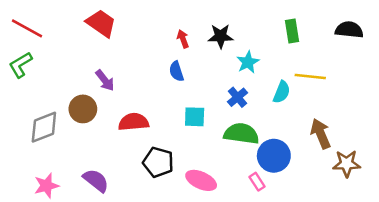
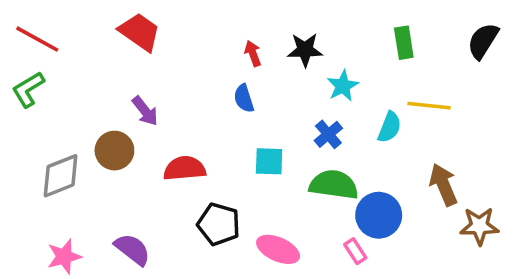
black semicircle: (349, 30) -> (483, 41), turned -64

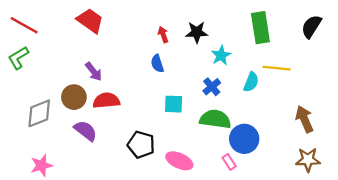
green rectangle: (404, 43) -> (260, 28), size x1.5
red semicircle: (185, 168) -> (106, 101), moved
brown arrow: (443, 185) -> (304, 119), moved
brown star: (479, 226) -> (308, 160), moved
purple semicircle: (132, 249) -> (86, 131), moved

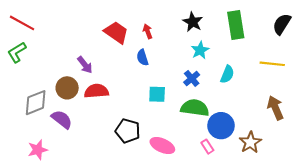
red trapezoid: (90, 21) -> (116, 32), moved
black star: (197, 32) -> (193, 22), moved, turned 30
yellow line: (277, 68) -> (272, 64), moved
purple semicircle: (86, 131) -> (62, 119), moved
brown star: (308, 160) -> (250, 142), moved, turned -30

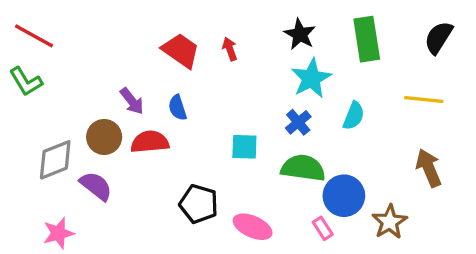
cyan star: (200, 50) -> (311, 78), size x1.4
green L-shape: (17, 52) -> (26, 82), turned -90
blue semicircle: (142, 58) -> (178, 108), moved

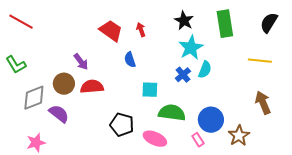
green L-shape: (26, 82) -> (16, 65), moved
blue semicircle: (178, 108) -> (130, 60), moved
cyan semicircle: (354, 116) -> (205, 70), moved
green semicircle: (303, 168) -> (172, 113), moved

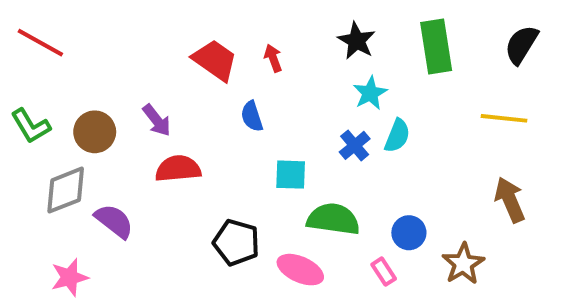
cyan star: (191, 48) -> (370, 93), size x0.7
brown circle: (64, 84) -> (95, 132), moved
blue circle: (211, 120) -> (409, 233), size x0.7

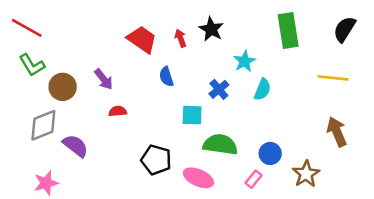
black star: (357, 41) -> (211, 29), moved
green L-shape: (31, 126) -> (32, 65), moved
blue cross: (355, 145) -> (219, 89), moved
red semicircle: (178, 169) -> (118, 111), size x0.6
pink rectangle: (384, 272) -> (254, 179), turned 72

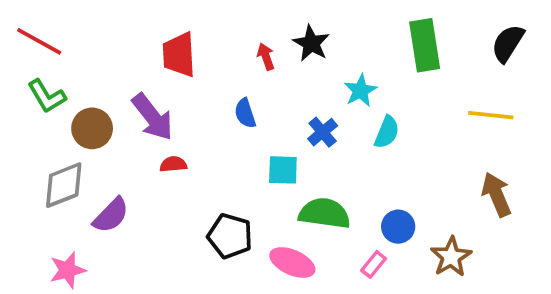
red trapezoid: (142, 39) -> (179, 55), moved, turned -128
purple arrow: (104, 79) -> (153, 117), size x1.5
purple semicircle: (75, 146) -> (111, 215), turned 96

